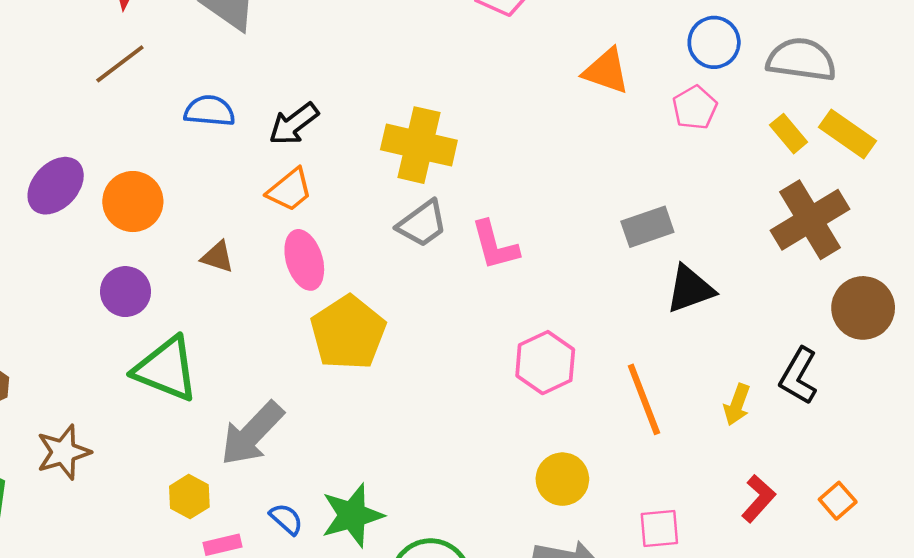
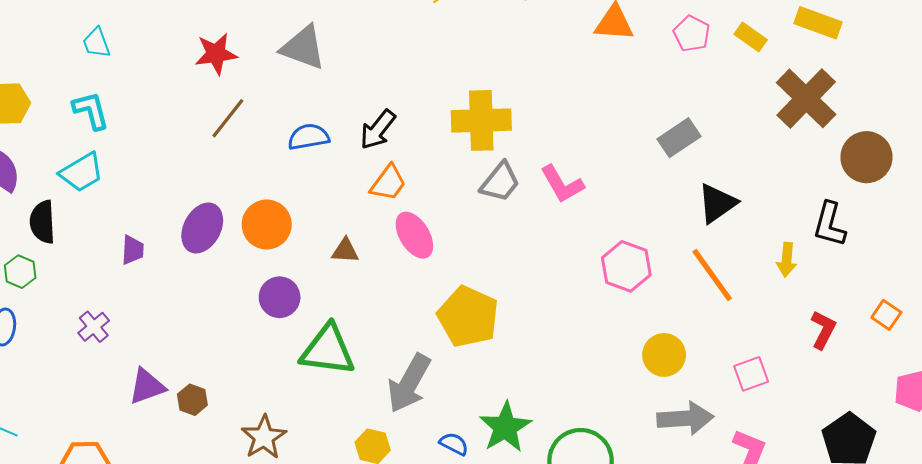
yellow rectangle: (789, 134) -> (751, 37), moved
black triangle: (690, 289) -> (717, 203), moved
yellow pentagon: (348, 333) -> (468, 317), moved

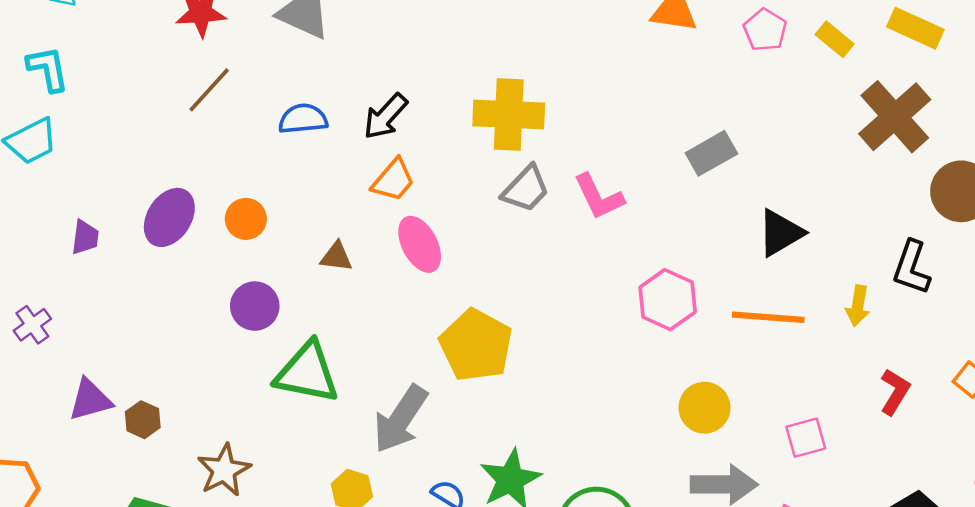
gray rectangle: (679, 138) -> (711, 153), moved
orange circle: (267, 225) -> (246, 219), size x0.7
orange line: (712, 275) -> (768, 317), turned -54

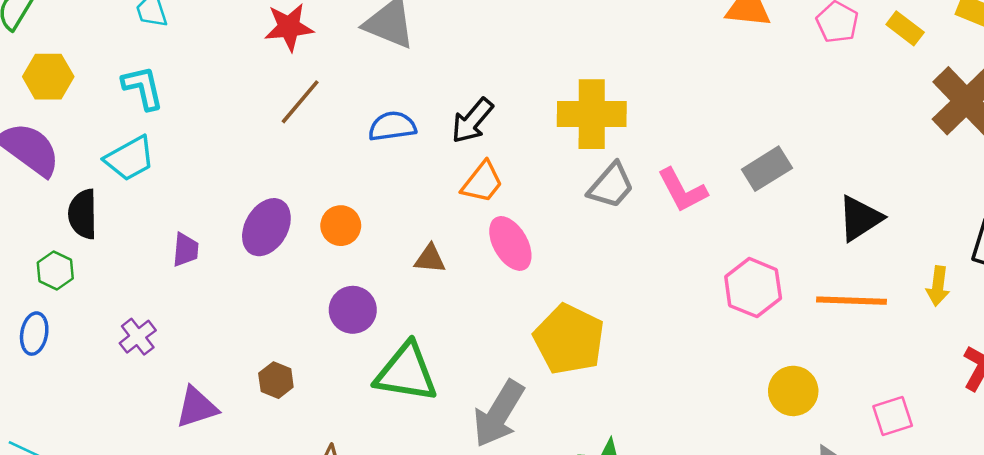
gray rectangle: (711, 153) -> (767, 169), moved
brown hexagon: (143, 420) -> (276, 380), moved

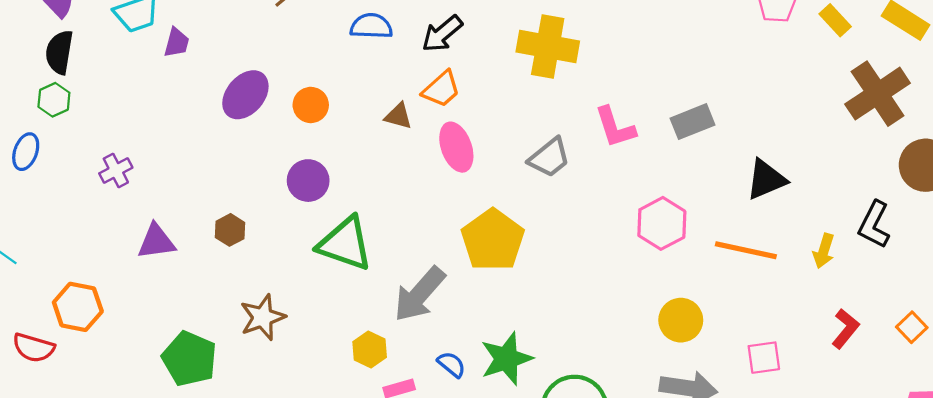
gray trapezoid: (611, 186) -> (549, 158), moved
black semicircle: (83, 214) -> (59, 52), moved
purple trapezoid: (186, 250) -> (177, 43), moved
brown triangle: (430, 259) -> (398, 116), moved

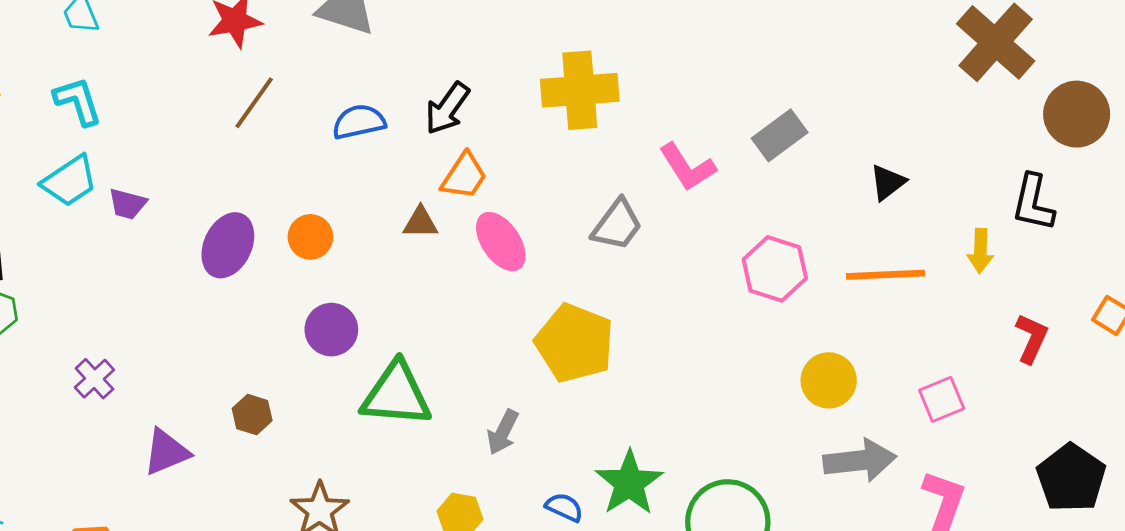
purple trapezoid: (177, 43) -> (127, 204), turned 104
black triangle: (766, 180) -> (888, 182), size x0.7
gray arrow: (419, 294) -> (503, 432), size x0.6

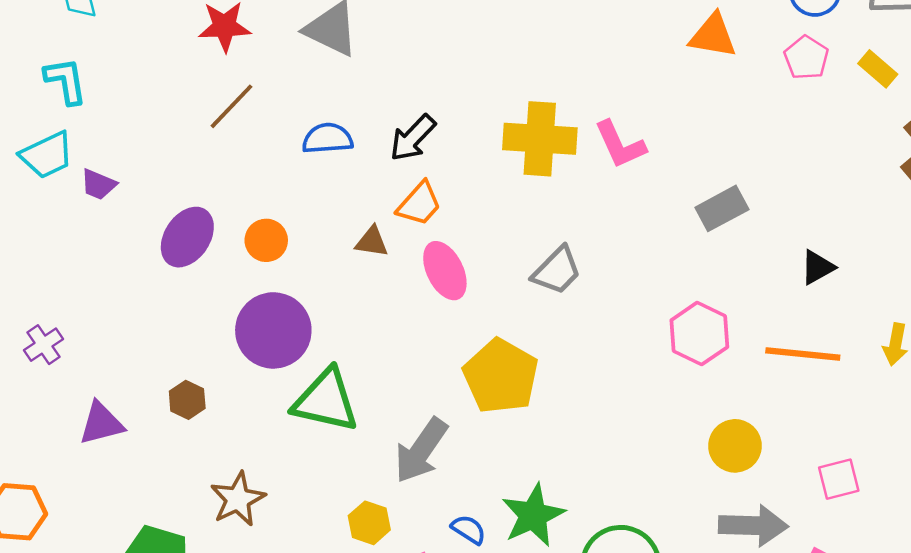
pink L-shape: (687, 167) -> (620, 145), moved
purple circle: (331, 330) -> (273, 330), size x1.5
gray arrow: (503, 432) -> (421, 450), size x1.6

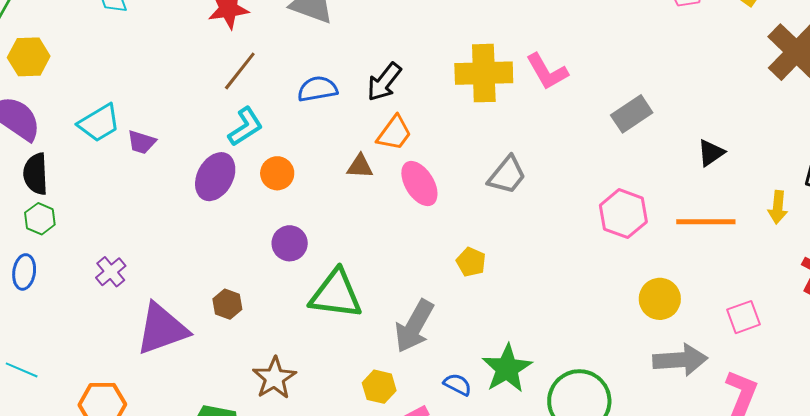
cyan L-shape: (66, 81) -> (245, 127), moved, turned 72
purple circle: (273, 330) -> (290, 243), size x0.6
yellow pentagon: (501, 376) -> (471, 262), size x0.5
purple triangle: (101, 423) -> (162, 329), size x1.5

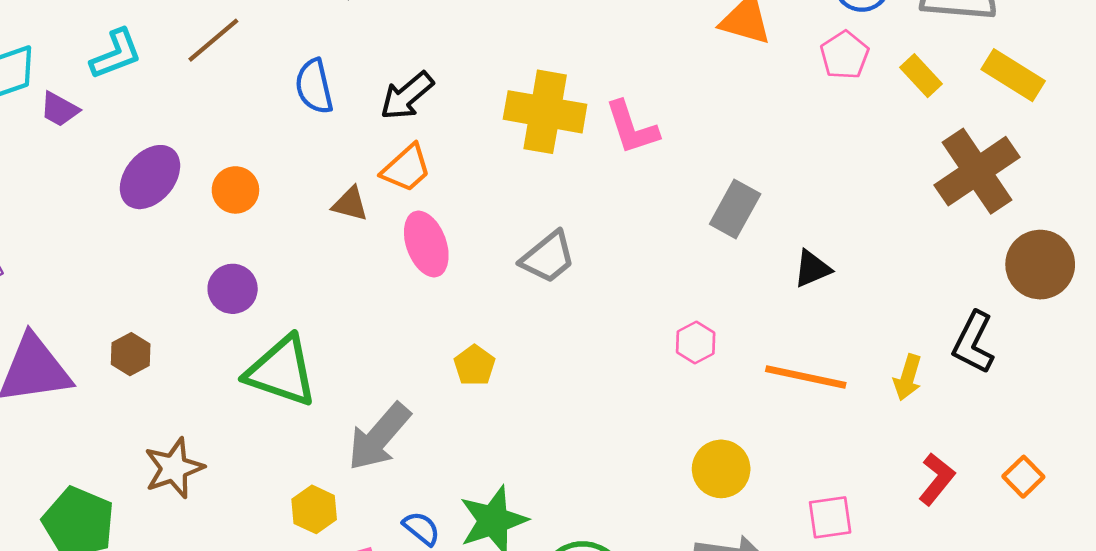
blue semicircle: (318, 89) -> (314, 86), turned -105
gray rectangle: (632, 114) -> (735, 209), turned -39
cyan L-shape: (245, 127) -> (116, 54), moved
black triangle: (711, 153) -> (812, 269), moved
pink hexagon: (623, 214) -> (696, 342), size x0.6

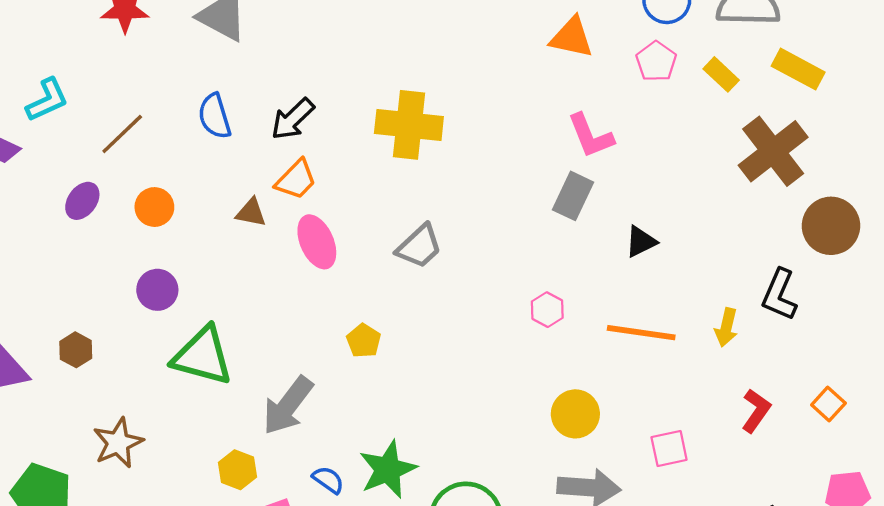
brown line: (213, 40) -> (122, 134), moved
pink L-shape: (632, 128) -> (591, 136), moved
purple ellipse: (150, 177) -> (82, 201), size x0.7

